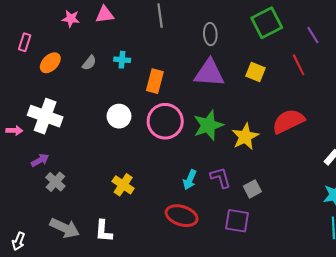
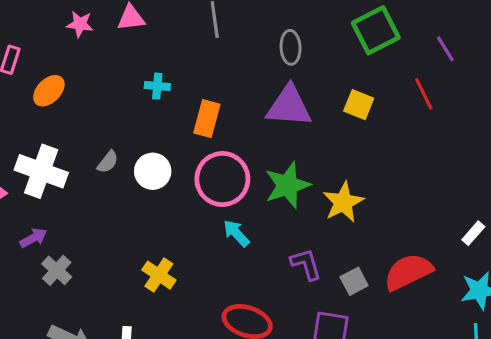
gray semicircle: (89, 63) -> (108, 162), moved
red semicircle: (288, 121) -> (408, 272), moved
cyan arrow: (190, 180) -> (236, 233), moved, turned 114

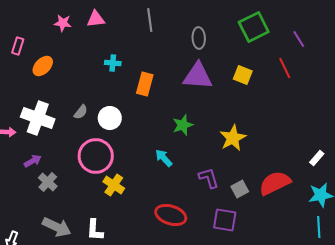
pink circle: (222, 179) -> (96, 156), moved
green star: (287, 185) -> (183, 125), moved, size x0.7

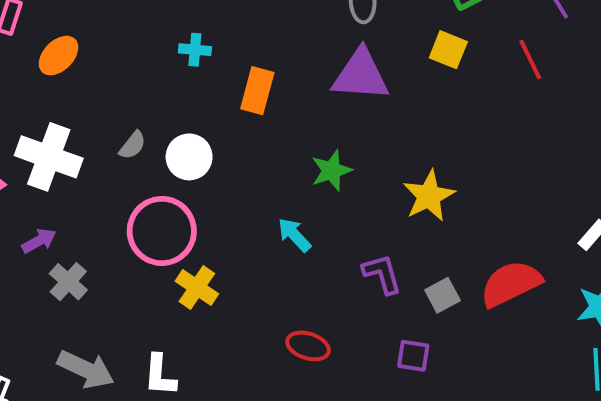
yellow square: (243, 75) -> (448, 50), moved
red ellipse: (171, 215) -> (308, 346), size x0.7
purple square: (225, 220) -> (413, 356), size x0.7

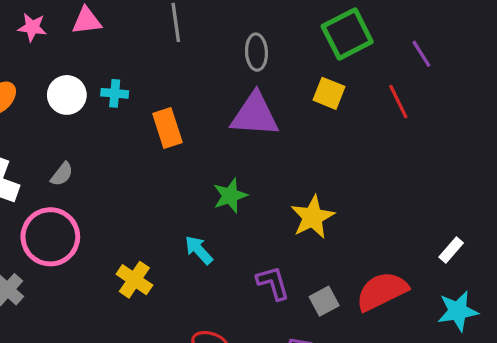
orange rectangle: (257, 91) -> (167, 128), turned -33
white circle: (189, 157) -> (67, 95), moved
pink circle: (162, 231) -> (50, 237), moved
yellow cross: (197, 287) -> (134, 280), moved

